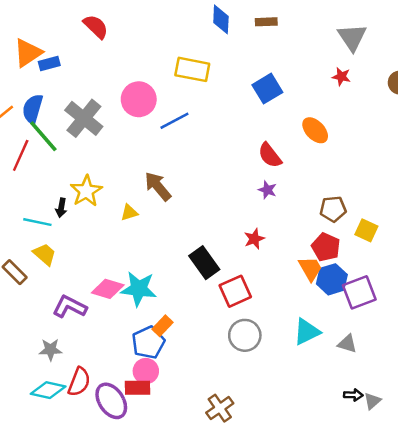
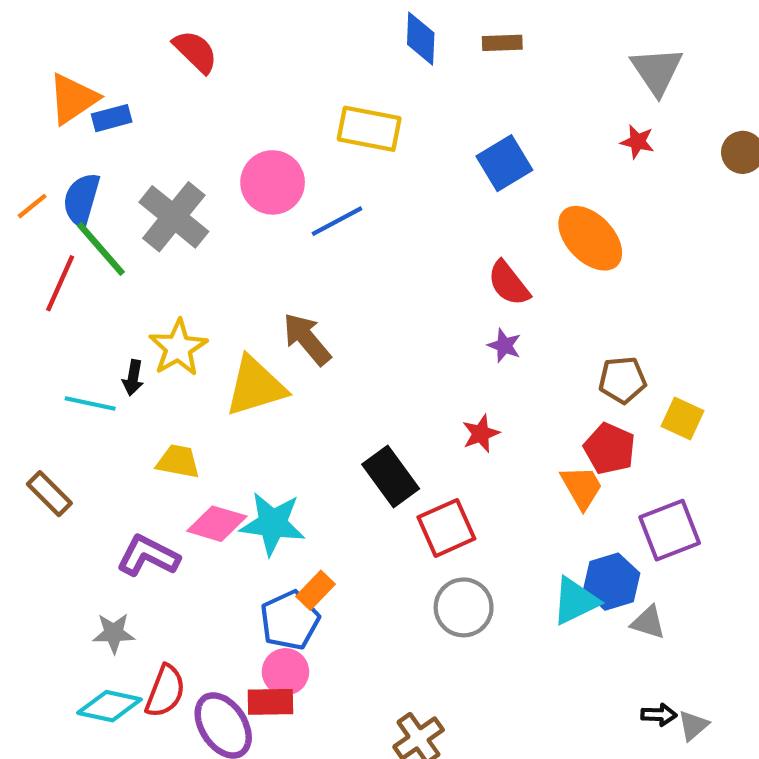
orange ellipse: (315, 130) -> (590, 238), size x1.4
yellow triangle: (129, 213) -> (255, 386), size x2.0
yellow trapezoid: (45, 254) -> (178, 461), moved, turned -30
blue hexagon: (332, 279) -> (612, 582), moved

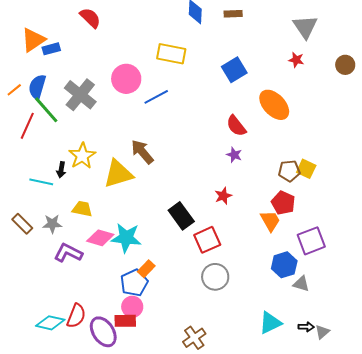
yellow square: (683, 419) -> (306, 169), moved
cyan triangle: (575, 601) -> (270, 323), moved
gray star: (114, 633) -> (52, 224), moved

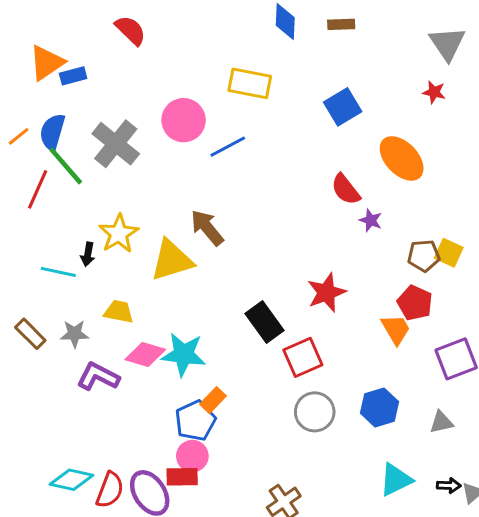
purple star: (234, 155) -> (371, 220), moved
red star: (223, 196) -> (326, 293), size x1.5
blue hexagon: (284, 265) -> (380, 407), moved
gray triangle: (301, 284) -> (441, 422), turned -30
red semicircle: (76, 316) -> (110, 490), moved

